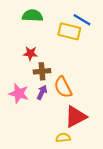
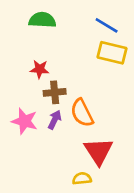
yellow rectangle: (69, 31) -> (112, 53), moved
red triangle: (76, 117) -> (98, 151), turned -35

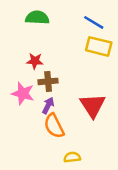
orange semicircle: (82, 113) -> (54, 126), moved
pink star: (25, 121) -> (23, 93), moved
red triangle: (98, 151) -> (93, 105), moved

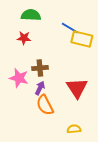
blue line: (94, 22) -> (70, 28), moved
red star: (35, 61) -> (24, 38), moved
yellow semicircle: (72, 157) -> (74, 129), moved

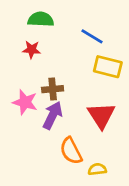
yellow rectangle: (82, 39) -> (108, 67), moved
purple arrow: (40, 88) -> (53, 115), size x1.5
orange semicircle: (45, 105) -> (71, 151), moved

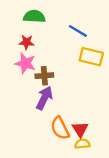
pink star: (25, 102) -> (25, 63), moved
red triangle: (101, 115) -> (80, 129), moved, size x0.7

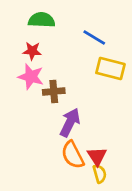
purple arrow: (44, 98) -> (70, 122), moved
yellow semicircle: (82, 144) -> (100, 174), turned 80

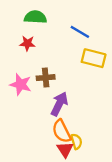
pink star: (31, 77) -> (21, 84), moved
red triangle: (97, 156) -> (65, 149), moved
yellow semicircle: (100, 174) -> (76, 141), moved

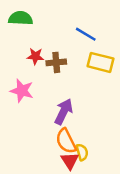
green semicircle: (35, 17) -> (21, 18), moved
red star: (27, 43) -> (35, 56), moved
brown cross: (46, 78) -> (56, 62), moved

